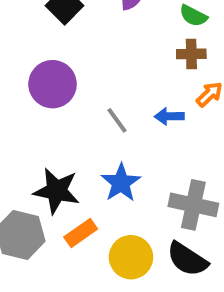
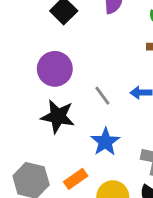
black star: (57, 191) -> (58, 116), moved

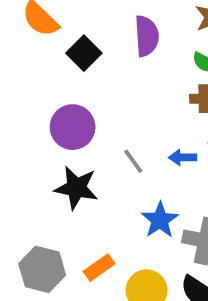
blue star: (105, 142) -> (160, 220), moved

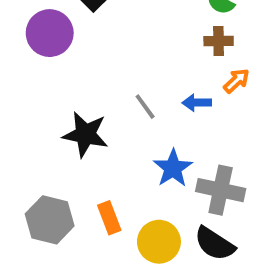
purple circle: (73, 127) -> (50, 33), moved
orange rectangle: (99, 268) -> (109, 218), turned -76

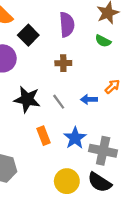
brown cross: (219, 41) -> (63, 63), moved
black star: (85, 134) -> (27, 99), moved
orange rectangle: (109, 218) -> (43, 136), moved

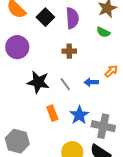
black square: (28, 35) -> (45, 17), moved

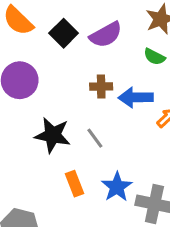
purple semicircle: (72, 18) -> (106, 35), turned 65
blue arrow: (91, 82) -> (136, 97), moved, size x1.5

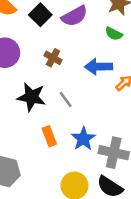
brown cross: (101, 86) -> (53, 58), moved, turned 30

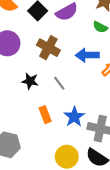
brown cross: (53, 58) -> (48, 48), size x1.5
black star: (31, 97) -> (30, 81), size x0.7

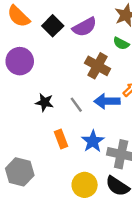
brown cross: (48, 48) -> (98, 66), moved
blue arrow: (87, 55) -> (107, 101), moved

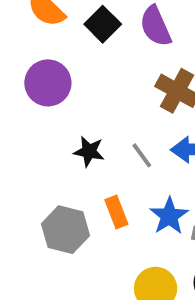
purple semicircle: (85, 27) -> (156, 26), turned 95
gray hexagon: (20, 172) -> (66, 230), moved

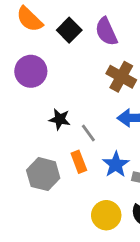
gray line: (142, 155) -> (88, 133), moved

